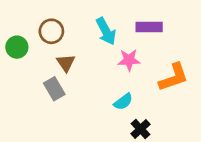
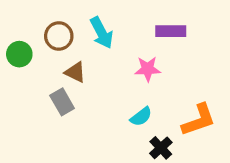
cyan arrow: (106, 31) -> (102, 33), moved
brown triangle: (66, 63) -> (75, 72), turned -30
orange L-shape: (174, 77) -> (199, 120), moved

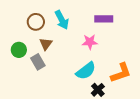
green circle: (19, 54) -> (19, 50), moved
brown triangle: (75, 72) -> (46, 44), turned 40
cyan semicircle: (141, 117) -> (86, 71), size x1.5

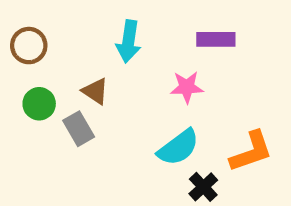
cyan arrow: (62, 20) -> (129, 41), turned 36
brown circle: (36, 22) -> (29, 46), moved
brown triangle: (46, 44) -> (95, 91), turned -32

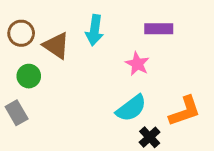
pink star: (187, 87) -> (137, 64), turned 30
brown triangle: (95, 91) -> (56, 45), moved, size x1.4
gray rectangle: (79, 129) -> (17, 113), moved

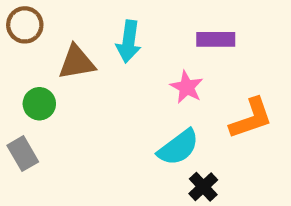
brown circle: (21, 33) -> (25, 25), moved
brown triangle: (56, 45) -> (77, 62), turned -44
orange L-shape: (185, 111) -> (251, 118), moved

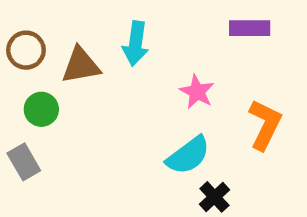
brown circle: (25, 25) -> (26, 50), moved
purple rectangle: (216, 39) -> (250, 28), moved
orange L-shape: (251, 118) -> (265, 125), turned -45

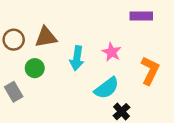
cyan arrow: (136, 44) -> (77, 58), moved
brown circle: (26, 50) -> (14, 40), moved
green circle: (41, 109) -> (35, 68), moved

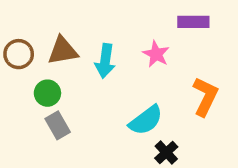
pink star: (112, 52) -> (156, 54), moved
cyan arrow: (77, 58) -> (105, 61), moved
gray rectangle: (14, 92) -> (58, 125), moved

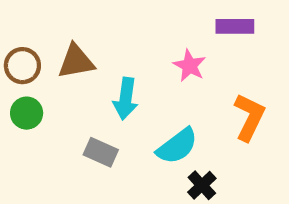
cyan arrow: (105, 61) -> (126, 99), moved
green circle: (47, 93) -> (27, 113), moved
gray rectangle: (58, 125) -> (101, 152), moved, turned -36

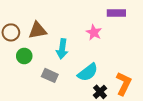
green circle: (27, 113) -> (24, 56), moved
orange L-shape: (249, 117) -> (124, 84), moved

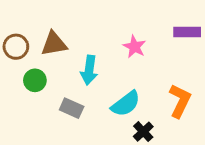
purple rectangle: (116, 13) -> (187, 32), moved
orange L-shape: (124, 84) -> (180, 101), moved

